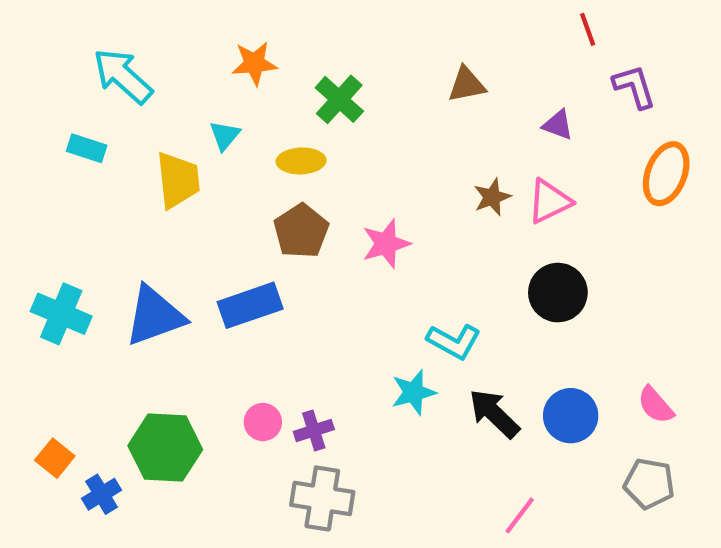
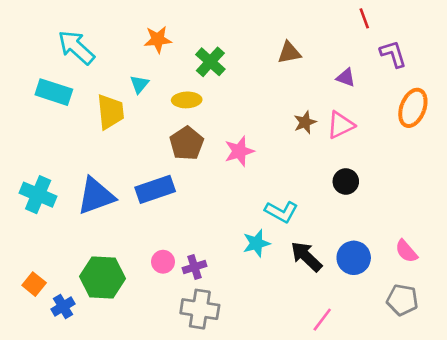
cyan rectangle: (87, 148) -> (54, 92), size x1.5
black circle: (558, 293) -> (346, 181), size x0.7

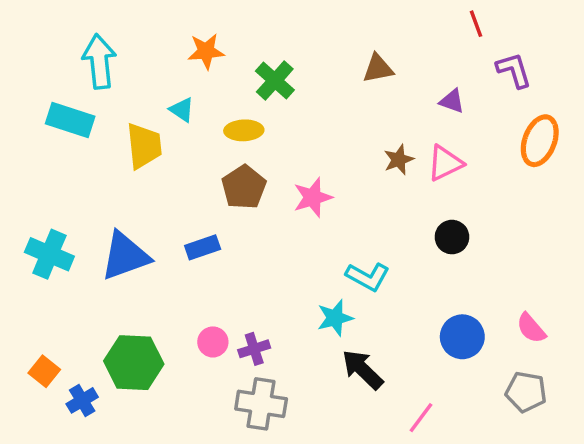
cyan arrow: (76, 47) -> (99, 62), turned 42
cyan triangle: (139, 84) -> (182, 110), turned -36
blue rectangle: (155, 189) -> (203, 247), size x0.7
black arrow: (306, 256) -> (363, 369), moved

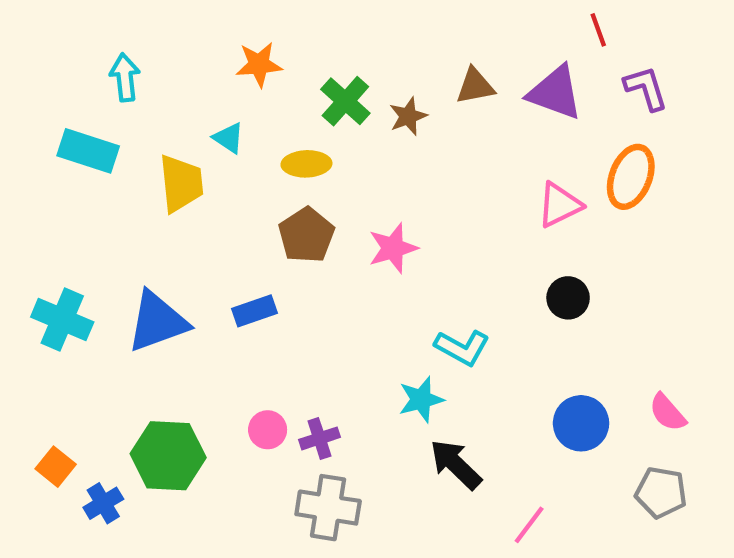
cyan arrow: (99, 62) -> (125, 77), size x0.7
purple triangle: (452, 101) -> (555, 93), moved, size x1.8
orange ellipse: (540, 141) -> (631, 177), moved
brown star: (399, 160) -> (408, 116), moved

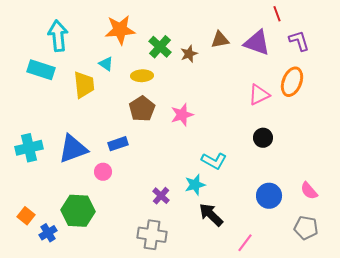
orange star: (259, 64) -> (120, 30), size x1.4
cyan arrow: (125, 77) -> (58, 36), size x1.4
cyan cross: (62, 320) -> (29, 148), turned -36
pink circle: (268, 430) -> (103, 172), moved
purple cross: (319, 438) -> (161, 196), moved, turned -30

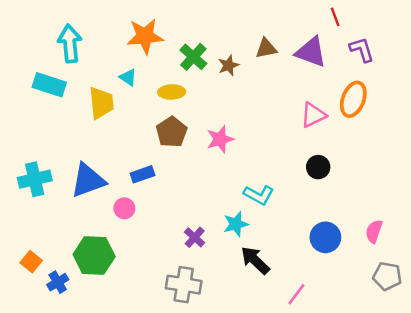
pink semicircle: (309, 191) -> (374, 231), turned 60
gray pentagon: (306, 228) -> (387, 276), moved

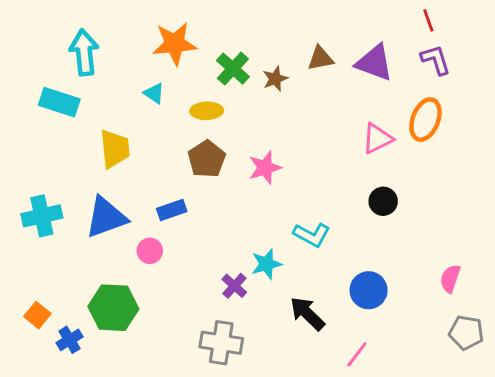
red line: (335, 17) -> (428, 20), moved
yellow trapezoid: (101, 103) -> (115, 149), moved
cyan star: (236, 224) -> (266, 264), moved
blue circle: (325, 237) -> (369, 290), moved

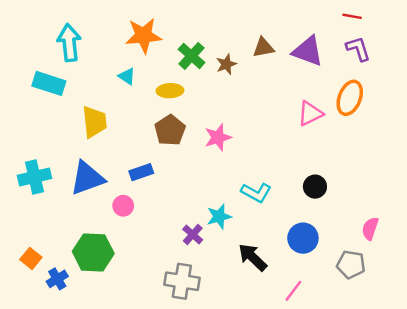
red line: (428, 20) -> (352, 16), turned -60
black circle: (383, 201) -> (315, 187), moved
gray pentagon: (466, 333) -> (351, 264), moved

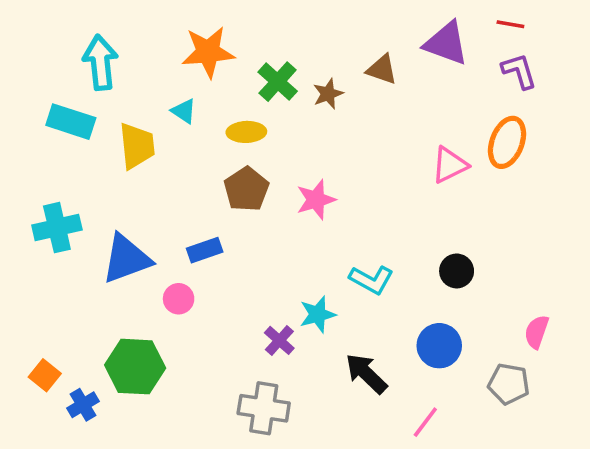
brown triangle: (263, 48) -> (382, 69), turned 30
purple triangle: (308, 51) -> (446, 43), moved
yellow trapezoid: (94, 122) -> (137, 146), moved
cyan cross: (34, 177) -> (57, 228), moved

